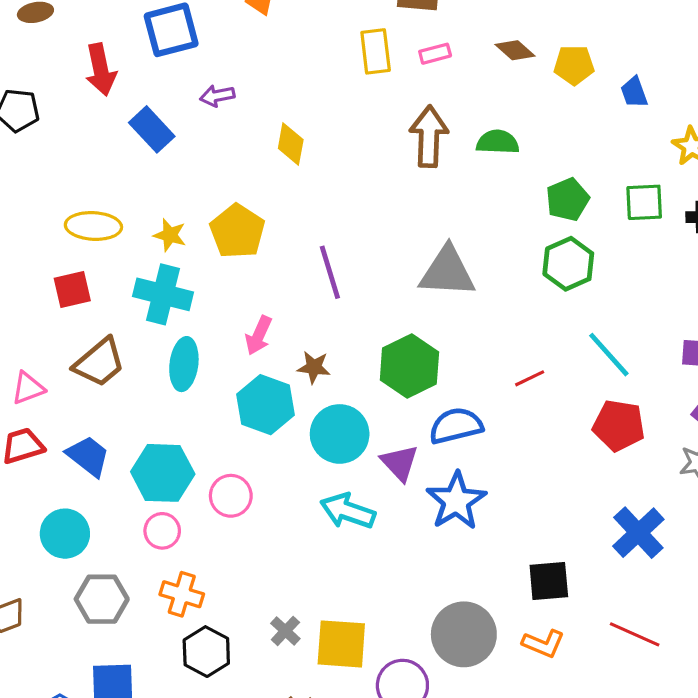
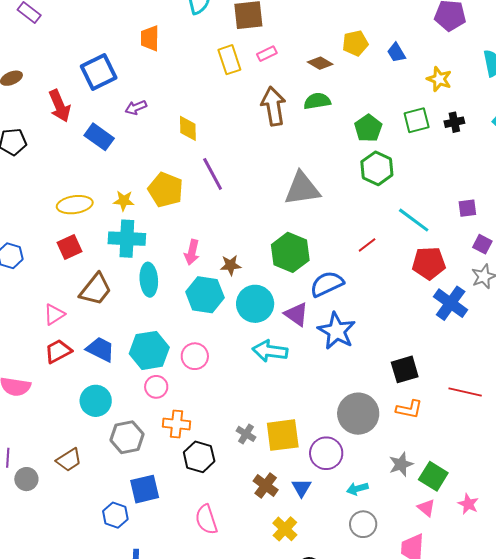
brown diamond: (515, 50) -> (320, 63), moved
purple line: (330, 272) -> (213, 174), moved
blue cross: (638, 533) -> (451, 303), moved

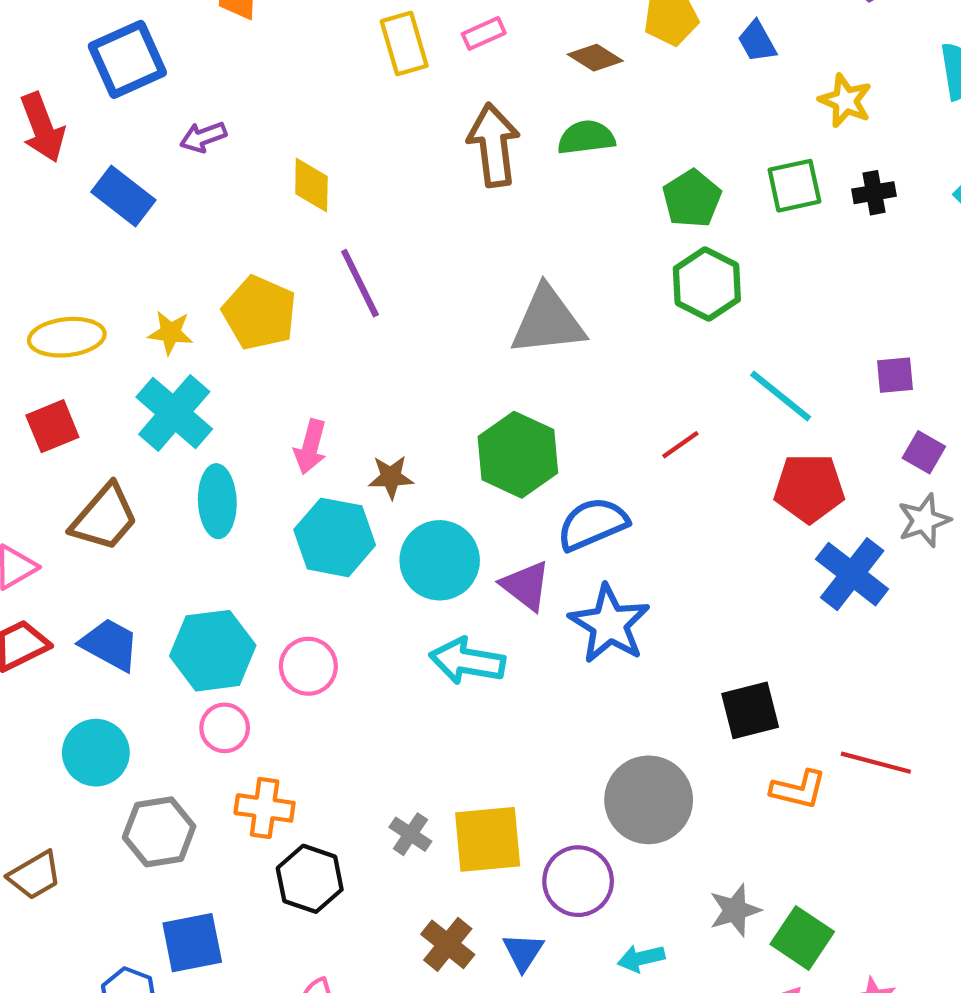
cyan cross: (127, 239) -> (174, 413), turned 36
orange L-shape: (409, 409) -> (798, 789), moved

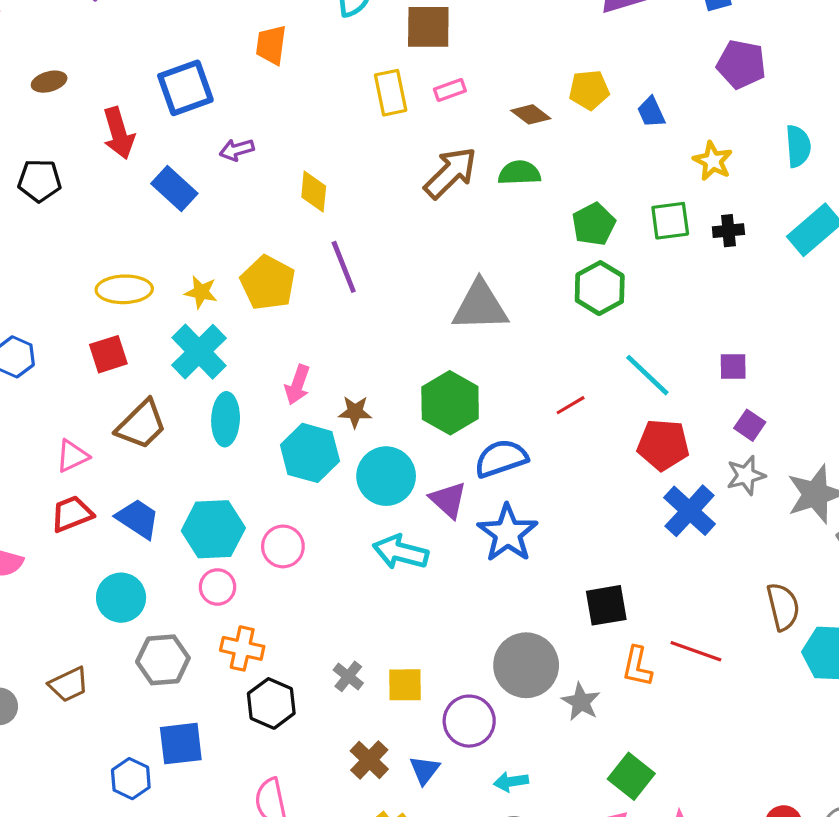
brown arrow: (494, 145) -> (451, 173), turned 48
orange L-shape: (798, 789) -> (637, 666), turned 84
yellow square: (488, 839) -> (405, 685), size x0.7
gray star: (735, 910) -> (581, 702), moved, turned -30

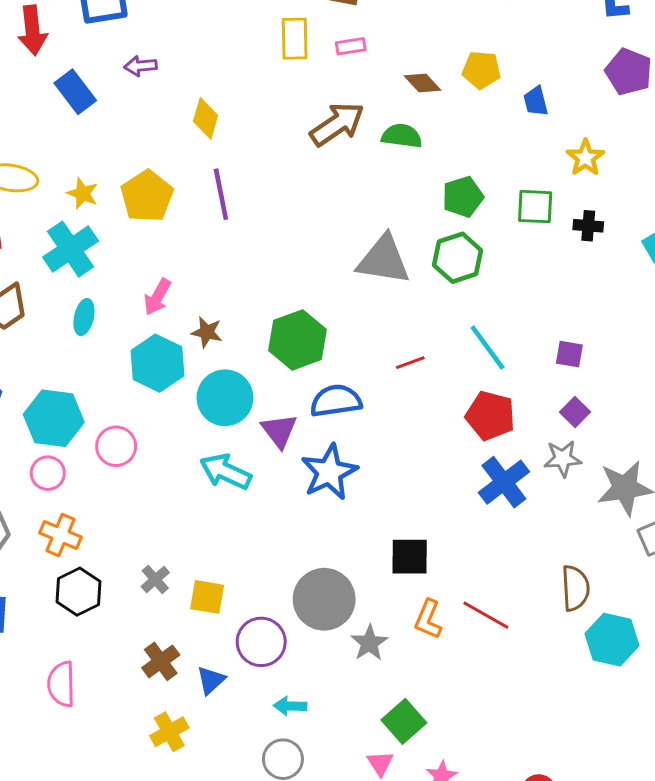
gray triangle: (480, 306) -> (384, 260), moved
cyan ellipse: (226, 419) -> (84, 317), size x0.7

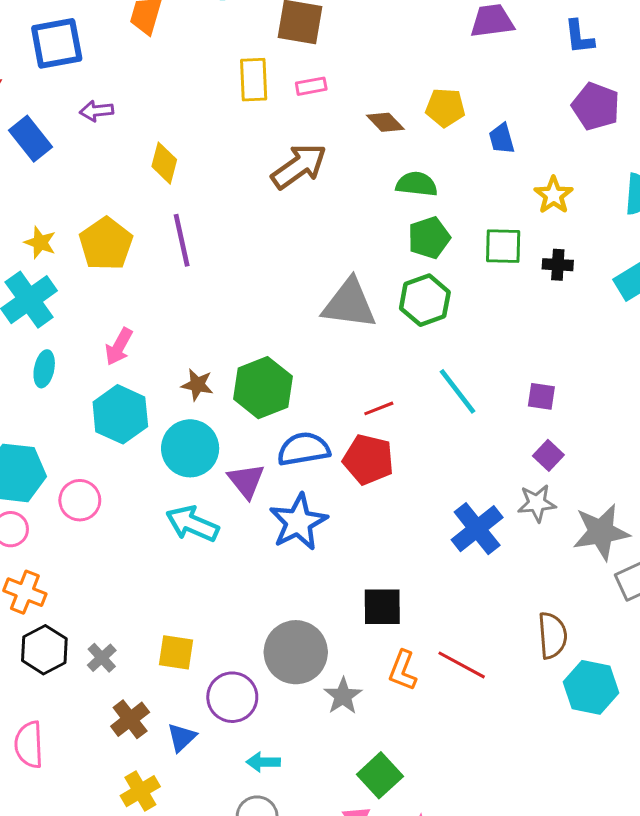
green semicircle: (402, 136) -> (417, 184), moved
brown star: (207, 332) -> (197, 385), moved
red pentagon: (490, 416) -> (368, 459), moved
gray cross: (155, 579) -> (102, 658), moved

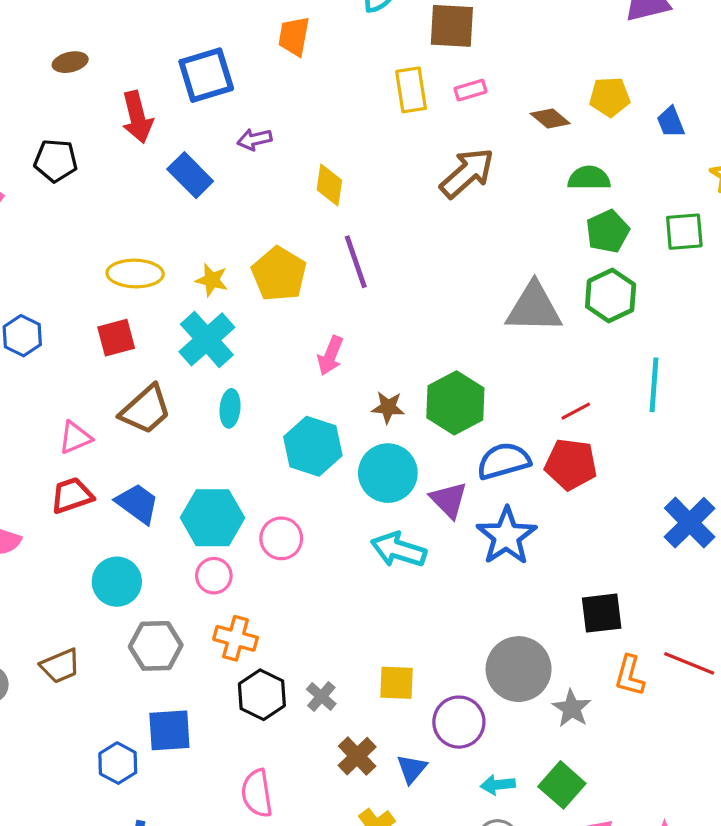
pink arrow: (119, 347) -> (330, 356), moved
cyan line: (457, 391) -> (654, 385), turned 48
green square: (380, 775) -> (562, 785), moved

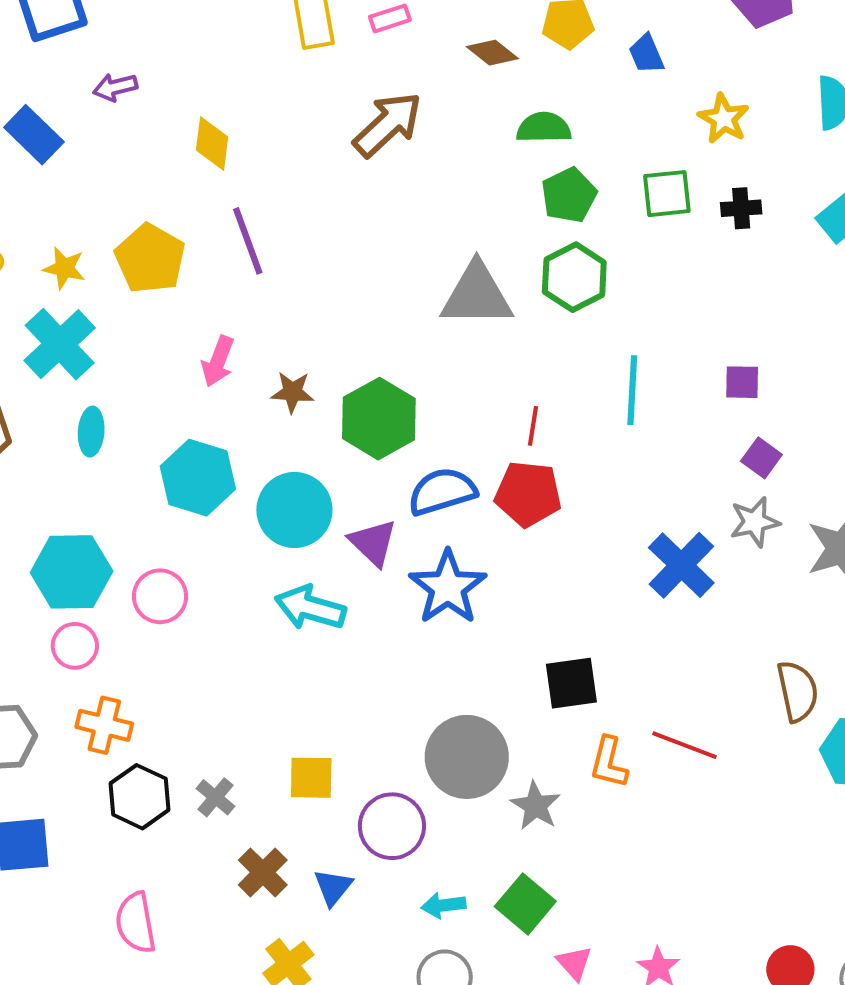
brown star: (388, 407) -> (292, 392), moved
red line: (576, 411) -> (533, 426), turned -52

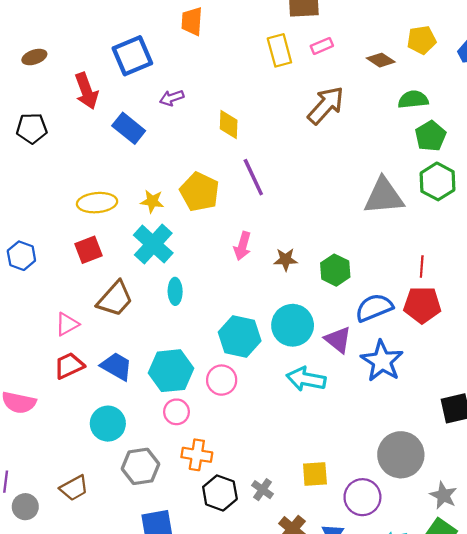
green hexagon: (379, 419) -> (335, 270), size x0.7
cyan hexagon: (198, 478) -> (240, 336), moved
gray star: (536, 806) -> (443, 495), moved

